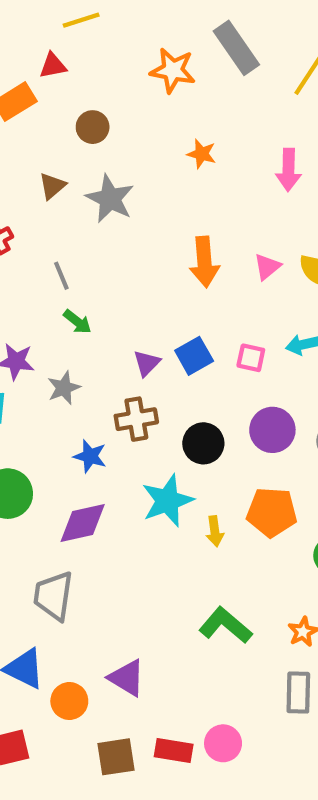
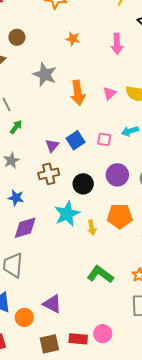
brown circle: (93, 127) -> (17, 37), moved
gray star: (110, 199) -> (45, 74), moved
green arrow: (77, 322) -> (16, 127), turned -88
blue star: (90, 456) -> (16, 198), moved

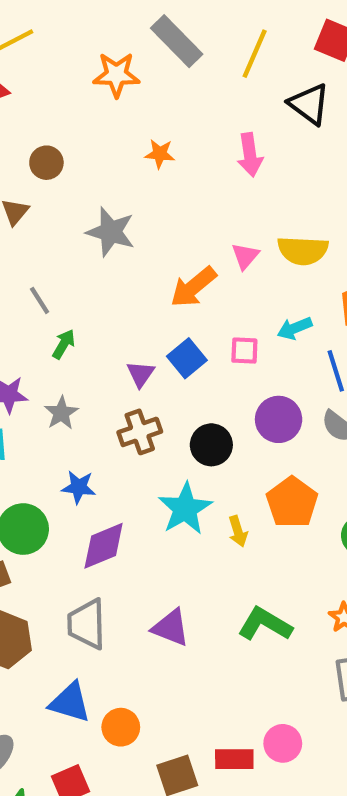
orange arrow: (78, 93) -> (193, 287), moved, turned 65
orange pentagon: (120, 216) -> (292, 502), turned -30
purple triangle: (52, 304) -> (171, 628), moved

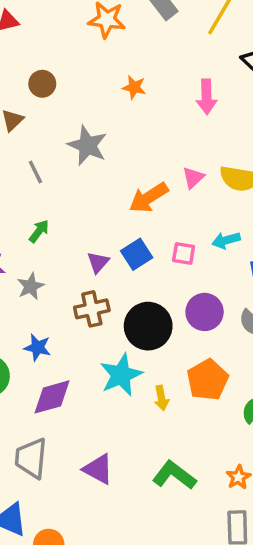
gray line: (40, 300) -> (35, 172), moved
black circle: (211, 445) -> (148, 326), size x1.4

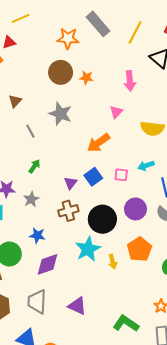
brown circle: (42, 84) -> (61, 72), moved, size x1.5
pink triangle: (193, 178) -> (116, 112), moved
green L-shape: (174, 475) -> (126, 324), moved

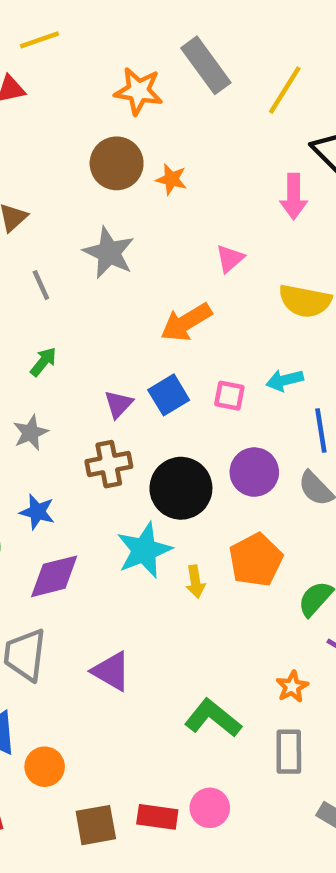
pink arrow: (130, 81) -> (294, 197), moved

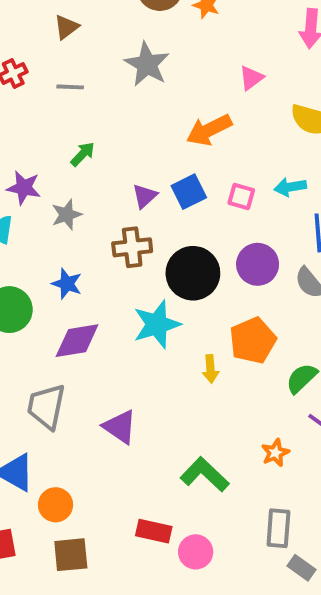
gray line: (41, 285) -> (70, 87), moved, turned -68
yellow arrow: (195, 582) -> (210, 369), moved
gray rectangle: (289, 752) -> (278, 528), moved
red rectangle: (157, 817) -> (154, 531), moved
brown square: (96, 825) -> (71, 555), moved

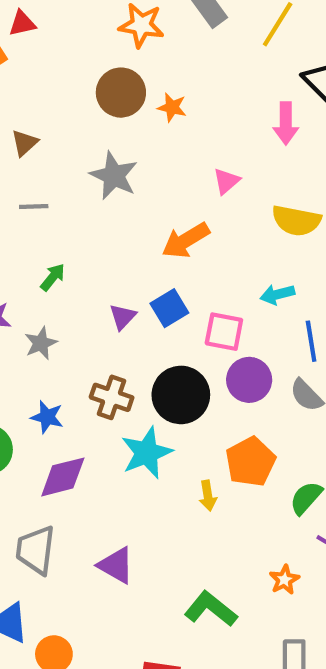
pink square: (241, 196) -> (224, 332), moved, size x1.4
brown cross: (132, 247) -> (112, 397), moved, turned 30

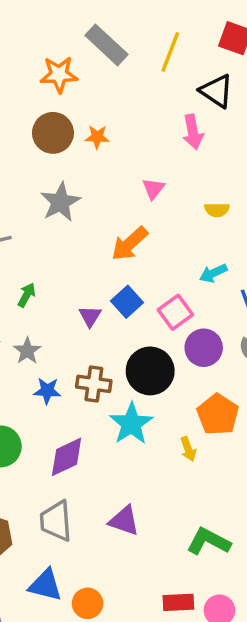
gray star: (114, 176) -> (60, 202), turned 30
yellow semicircle: (296, 221) -> (217, 210), size x0.6
pink square: (224, 332) -> (175, 312), turned -36
blue star: (47, 417) -> (47, 391), moved

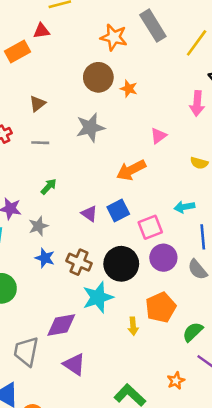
purple triangle: (90, 316) -> (89, 214), turned -42
purple diamond: (67, 457) -> (61, 325), moved

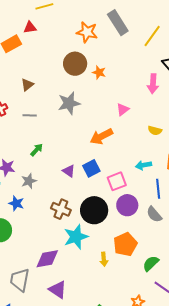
blue star: (45, 258) -> (16, 203), moved

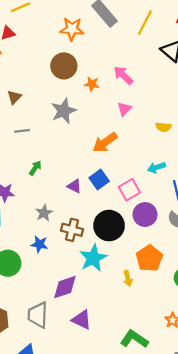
orange star: (99, 72) -> (92, 84), moved
pink arrow: (153, 84) -> (123, 75), moved, turned 138
gray star: (29, 181) -> (44, 213), moved
blue star: (16, 203) -> (39, 244), moved

